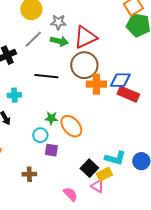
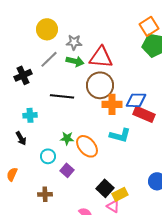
red triangle: (85, 37) -> (101, 57), turned 30
cyan circle: (40, 135) -> (48, 156), moved
purple square: (51, 150) -> (67, 170), turned 32
cyan L-shape: (115, 158) -> (120, 135), moved

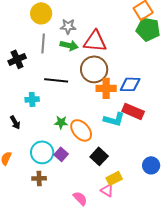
gray line: (49, 59) -> (43, 43), turned -42
red rectangle: (144, 114) -> (133, 111), moved
cyan cross: (30, 115) -> (32, 99), moved
cyan circle: (48, 156) -> (42, 152), moved, size x1.5
black square: (105, 188) -> (99, 156), moved

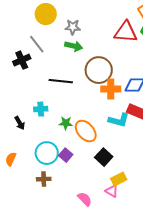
red triangle: (95, 41) -> (126, 32), moved
gray line: (43, 43) -> (37, 44), moved, turned -42
cyan cross: (32, 99) -> (41, 109), moved

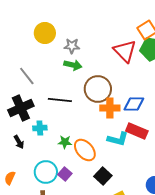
red triangle: (126, 32) -> (125, 51), turned 40
gray line: (37, 44) -> (27, 76), moved
black cross: (22, 60) -> (21, 108), moved, size x1.4

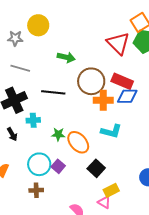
gray star: (72, 46) -> (15, 38), moved
gray line: (27, 76) -> (20, 68), turned -36
red rectangle: (137, 131) -> (122, 81), moved

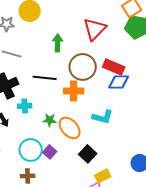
red triangle: (118, 43) -> (95, 29), moved, turned 30
green arrow: (66, 57) -> (58, 43), turned -102
orange cross: (103, 100) -> (74, 91), moved

